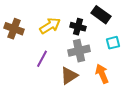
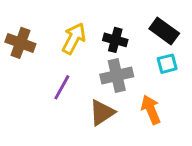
black rectangle: (101, 15) -> (164, 31), moved
yellow arrow: (50, 26) -> (74, 38), turned -30

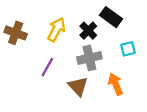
black rectangle: (164, 31) -> (111, 17), moved
black cross: (115, 40) -> (88, 31), turned 30
brown triangle: (102, 113) -> (78, 86), turned -40

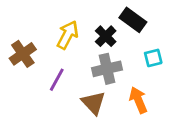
brown cross: (16, 33) -> (23, 54), moved, turned 35

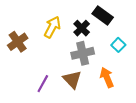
cyan square: (153, 58) -> (118, 45), turned -32
purple line: (57, 80) -> (43, 84), moved

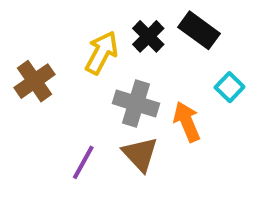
black cross: (82, 28) -> (148, 36), moved
gray cross: (83, 53) -> (136, 103), moved, turned 30
orange arrow: (107, 77) -> (187, 122), moved

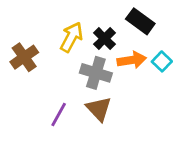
black cross: (148, 36) -> (104, 39), moved
orange arrow: (187, 122) -> (132, 60), moved, turned 104

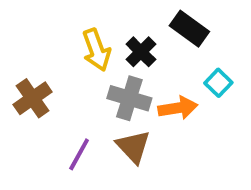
yellow arrow: (71, 37) -> (96, 50), turned 132
brown cross: (24, 57) -> (33, 98), moved
orange arrow: (132, 60) -> (178, 108), moved

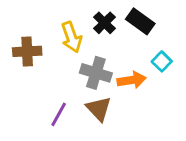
black cross: (141, 52) -> (104, 23), moved
brown cross: (33, 98) -> (27, 51), moved, turned 32

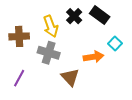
gray cross: (96, 73) -> (49, 53), moved
purple line: (59, 114) -> (19, 78), moved

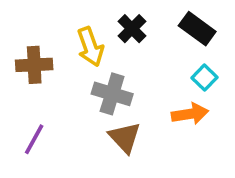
black rectangle: (100, 15) -> (197, 29), moved
gray cross: (49, 53) -> (112, 94), moved
orange arrow: (94, 57) -> (190, 114), moved

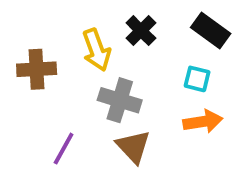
cyan square: (204, 78) -> (197, 79), moved, turned -30
purple line: (34, 139) -> (64, 149), moved

